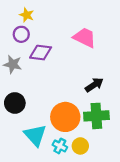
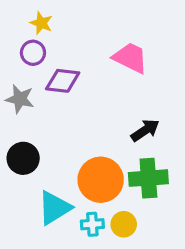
cyan triangle: (35, 135) -> (54, 208), turned 40
cyan cross: (60, 146) -> (92, 224), turned -32

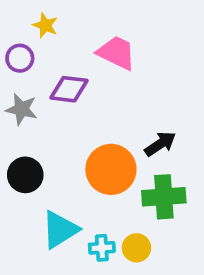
purple circle: (33, 53) -> (20, 58), moved
pink trapezoid: (130, 58) -> (116, 53), moved
orange circle: (101, 180) -> (111, 169), moved

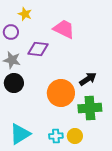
black circle: (25, 175) -> (14, 83), moved
cyan triangle: (60, 230) -> (20, 134), moved

